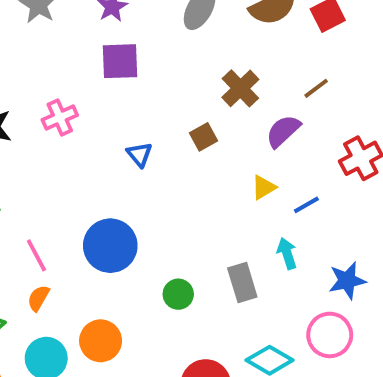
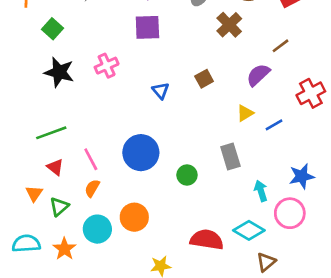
brown cross: (240, 88) -> (229, 25), moved
cyan arrow: (287, 253) -> (261, 191), moved
gray rectangle: (242, 283) -> (230, 157), moved
green circle: (178, 294) -> (187, 175), moved

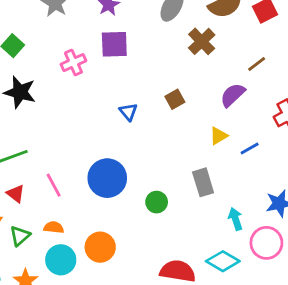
pink cross: (107, 66) -> (73, 63), moved
orange semicircle: (92, 188) -> (54, 227), moved, turned 66

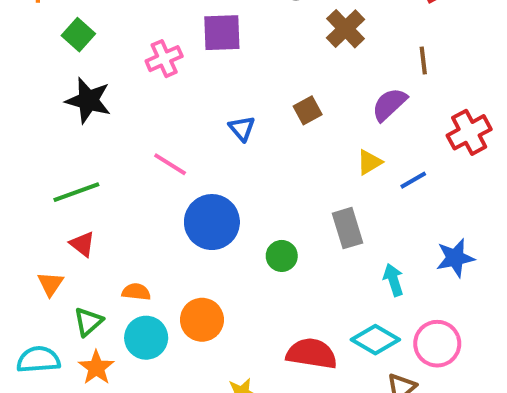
brown line: (257, 64) -> (423, 61), turned -60
pink line: (54, 185) -> (170, 164), moved, turned -30
green triangle: (20, 236) -> (88, 322), moved
pink circle: (266, 243) -> (437, 344), moved

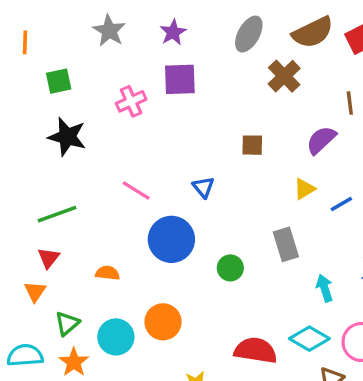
green square: (78, 35) -> (59, 81), turned 36
brown square: (308, 110) -> (252, 145), turned 30
blue triangle: (242, 128) -> (203, 187), moved
red triangle: (82, 244) -> (49, 258), moved, turned 30
orange semicircle: (136, 292) -> (107, 273), moved

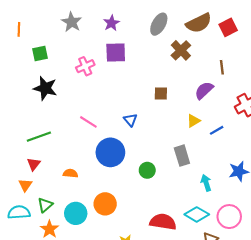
cyan semicircle: (25, 355) -> (19, 212), moved

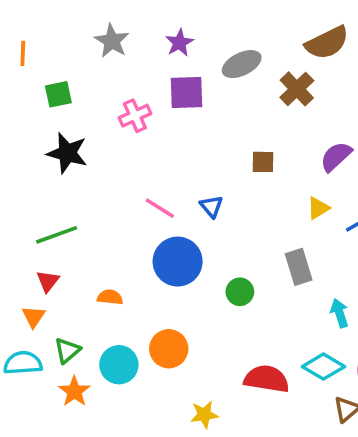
gray ellipse: (159, 24) -> (242, 64), moved, turned 35
pink line: (88, 122) -> (160, 208), moved

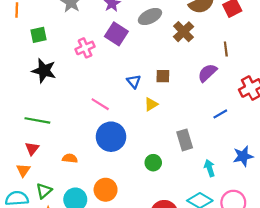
purple square: (187, 93) -> (116, 34), turned 35
blue triangle: (211, 206) -> (134, 81), moved
yellow triangle: (318, 208) -> (151, 104), moved
green line: (57, 235) -> (37, 120), turned 30
green circle: (240, 292) -> (153, 163), moved

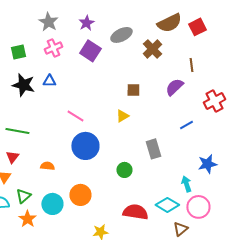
pink cross: (85, 48) -> (53, 48), moved
blue triangle: (134, 81) -> (49, 81), moved, turned -48
cyan arrow: (210, 168) -> (186, 184), moved

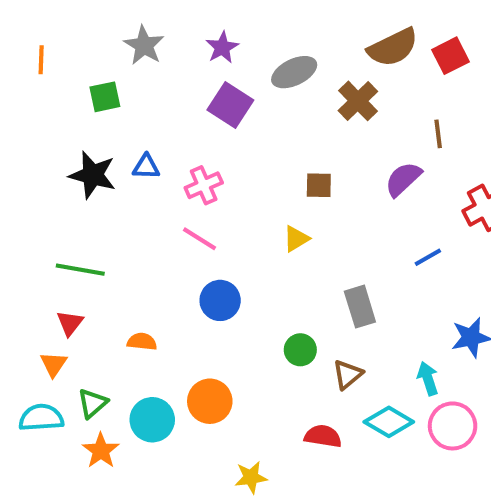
pink cross: (53, 48) -> (204, 185), moved
green square: (18, 52) -> (105, 97), moved
blue circle: (85, 146) -> (220, 300), size x0.7
red semicircle: (135, 212) -> (323, 436), size x0.7
brown triangle: (180, 229) -> (348, 374), moved

